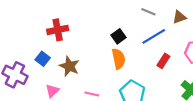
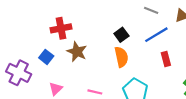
red rectangle: (163, 61) -> (166, 59), turned -48
brown star: (69, 66) -> (77, 52), moved

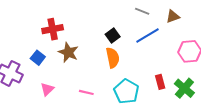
red rectangle: (166, 59) -> (160, 82), moved

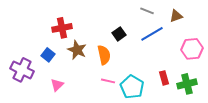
orange semicircle: (113, 58) -> (104, 55), moved
green cross: (184, 88) -> (187, 84), turned 36
pink line: (86, 92) -> (108, 81), moved

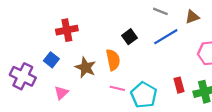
brown star: (77, 50) -> (86, 67), moved

